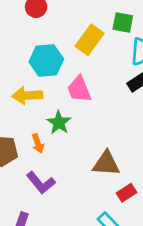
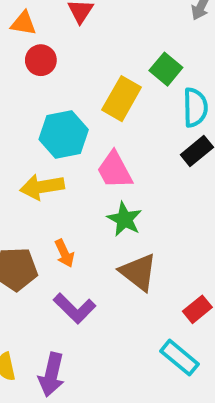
green square: (123, 22) -> (166, 69), turned 35
green star: (59, 123) -> (124, 219), moved
brown triangle: (106, 163) -> (138, 272), moved, turned 40

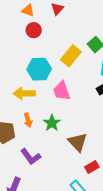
green star: (124, 219) -> (52, 123), moved
orange arrow: (64, 253) -> (28, 120), moved
brown triangle: (138, 272) -> (78, 142), moved

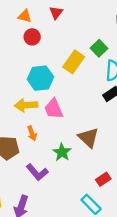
pink trapezoid: (62, 91) -> (54, 109), moved
green star: (52, 123) -> (62, 152), moved
brown triangle: (78, 142) -> (88, 138), moved

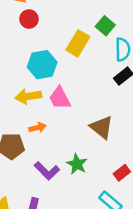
orange arrow: (32, 133) -> (37, 128), turned -80
green star: (62, 152) -> (77, 164), moved

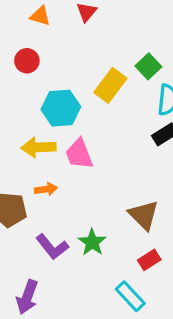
red circle: (29, 19) -> (27, 61), moved
brown triangle: (102, 127) -> (144, 215), moved

